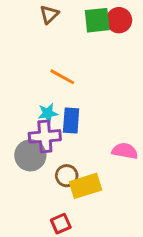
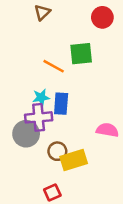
green square: (97, 20) -> (81, 54), moved

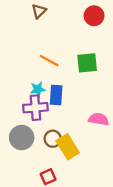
green square: (81, 54) -> (87, 63), moved
gray circle: (26, 134) -> (22, 138), moved
yellow rectangle: (74, 160) -> (68, 147), turned 75

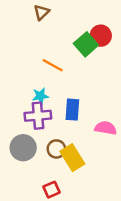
red circle: (94, 16) -> (101, 36), moved
green square: (87, 63) -> (86, 44), moved, turned -35
blue rectangle: (56, 95) -> (72, 110), moved

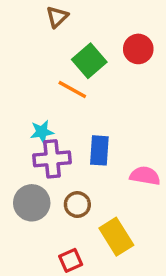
green square: (86, 44) -> (89, 61), moved
cyan star: (40, 96) -> (42, 132), moved
yellow rectangle: (72, 158) -> (116, 237), moved

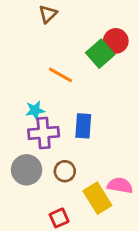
green square: (89, 61) -> (100, 54), moved
pink semicircle: (145, 176) -> (120, 185), moved

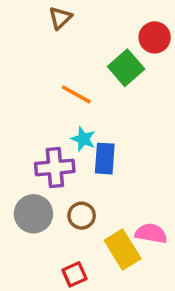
red circle: (116, 41) -> (155, 37), moved
cyan star: (35, 110) -> (83, 139), moved, turned 30

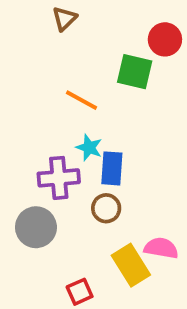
green square: (126, 68) -> (135, 72), turned -36
brown circle: (82, 216) -> (106, 208), moved

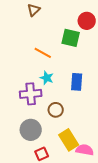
blue rectangle: (112, 168) -> (77, 82), moved
gray circle: (36, 227) -> (31, 130), moved
pink semicircle: (161, 248) -> (85, 150), moved

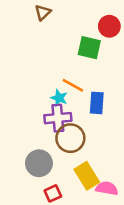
orange line: (43, 53) -> (73, 85), moved
purple cross: (31, 94) -> (58, 118), moved
brown circle: (56, 110) -> (70, 138), size x1.5

